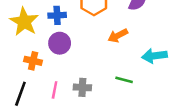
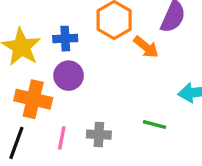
orange arrow: (118, 36) -> (146, 47), moved, turned -114
orange cross: (33, 61) -> (33, 99), size x1.5

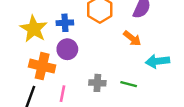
orange arrow: (146, 47) -> (132, 38), moved
gray cross: (99, 135) -> (97, 83), moved

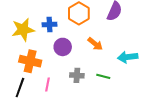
yellow star: (34, 29) -> (23, 30), turned 30
orange arrow: (132, 38) -> (95, 44), moved
purple circle: (67, 49) -> (63, 47), moved

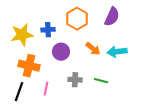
cyan arrow: (128, 57) -> (117, 52), moved

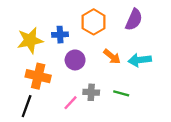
pink line: (46, 89) -> (70, 103), moved, turned 32

